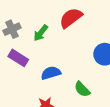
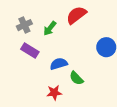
green semicircle: (82, 89) -> (76, 78), moved

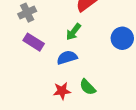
green arrow: (50, 28) -> (73, 32), moved
green semicircle: (76, 78) -> (88, 87), moved

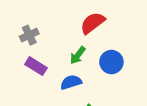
blue circle: (122, 38) -> (111, 62), moved

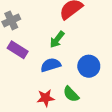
blue circle: (111, 62) -> (89, 66), moved

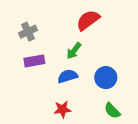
purple rectangle: (18, 50) -> (34, 61), turned -42
green semicircle: (71, 94) -> (112, 111), moved

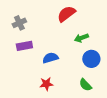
green arrow: (74, 51) -> (81, 38), moved, turned 32
blue circle: (106, 78) -> (91, 59), moved

